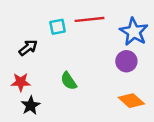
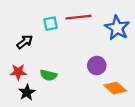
purple circle: (126, 61) -> (97, 66), moved
green semicircle: (69, 81) -> (48, 75), moved, turned -42

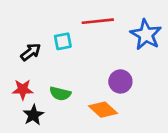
cyan square: (51, 24) -> (63, 41), moved
orange diamond: (115, 88) -> (103, 110), moved

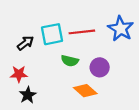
red line: (98, 21) -> (82, 32), moved
cyan square: (63, 41) -> (52, 34), size x1.5
green semicircle: (60, 94) -> (70, 61), moved

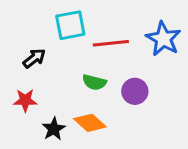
cyan square: (52, 34) -> (70, 25), moved
orange diamond: (85, 91) -> (90, 123), moved
black star: (28, 95) -> (54, 129), moved

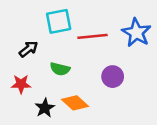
green semicircle: (94, 82) -> (60, 69), moved

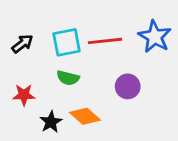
cyan square: (59, 21) -> (67, 42), moved
black arrow: (29, 49) -> (22, 44), moved

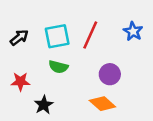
blue star: (155, 37) -> (133, 31), size x0.7
red line: (105, 41) -> (90, 35), turned -60
orange diamond: (85, 116) -> (102, 104), moved

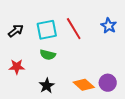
red line: (90, 35) -> (74, 29), turned -55
purple circle: (110, 74) -> (108, 83), moved
black star: (44, 105) -> (47, 86), moved

